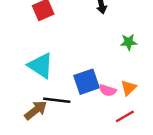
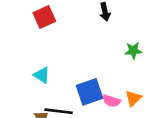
cyan triangle: (41, 66) -> (42, 75), size x0.6

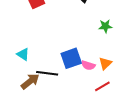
cyan triangle: (42, 75) -> (23, 54), moved

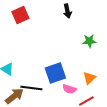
pink semicircle: (88, 65) -> (69, 89), moved

